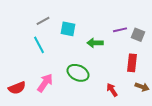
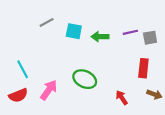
gray square: (138, 35) -> (150, 38), turned -32
green arrow: (95, 43) -> (100, 37), moved
cyan line: (39, 45) -> (23, 69), moved

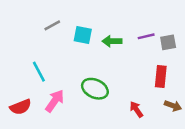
cyan line: (23, 69) -> (39, 72), moved

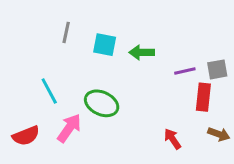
gray line: (52, 25) -> (66, 32), turned -49
purple line: (146, 36) -> (185, 71), moved
gray square: (168, 42) -> (217, 69), moved
green ellipse: (95, 89) -> (102, 103), moved

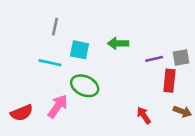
cyan square: (105, 45) -> (80, 50), moved
cyan line: (49, 91) -> (50, 63), moved, turned -50

